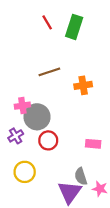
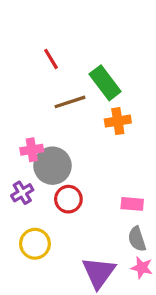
red line: (47, 22) -> (51, 59), moved
green rectangle: (74, 27) -> (105, 83), moved, turned -55
gray semicircle: (81, 176) -> (137, 239), moved

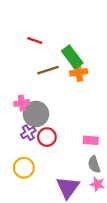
red line: (51, 59) -> (35, 41), turned -40
orange cross: (118, 121) -> (79, 72), moved
purple cross: (22, 193) -> (28, 133), moved

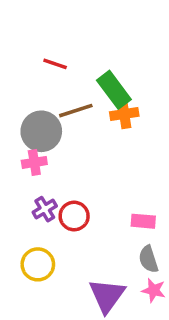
gray circle: (36, 114) -> (41, 131), moved

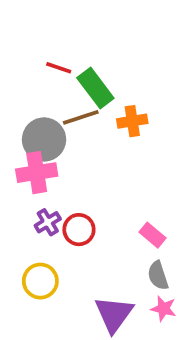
green rectangle: (114, 90) -> (95, 88), moved
pink cross: (34, 162) -> (37, 173), size x1.5
pink rectangle: (143, 221) -> (152, 235), turned 35

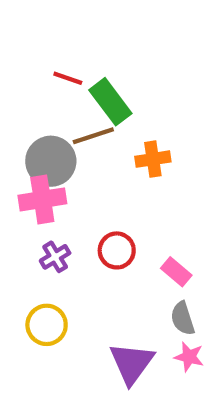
orange cross: (132, 121) -> (153, 159), moved
red circle: (79, 230) -> (117, 250), moved

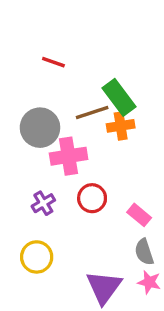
green rectangle: (110, 102) -> (119, 97), moved
brown line: (93, 136) -> (92, 112), moved
pink cross: (42, 199) -> (69, 156), moved

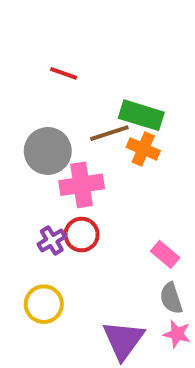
green rectangle: (119, 97) -> (141, 115), turned -36
orange cross: (121, 126) -> (143, 149), turned 32
red circle: (92, 198) -> (82, 235), moved

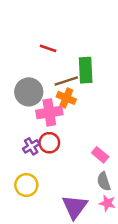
red line: (64, 73) -> (48, 48), moved
green rectangle: (141, 115) -> (86, 70), turned 70
orange cross: (143, 149) -> (66, 98), moved

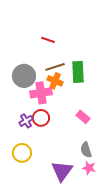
red line: (48, 48) -> (48, 40), moved
green rectangle: (86, 70) -> (78, 72), moved
pink rectangle: (100, 155) -> (83, 117), moved

